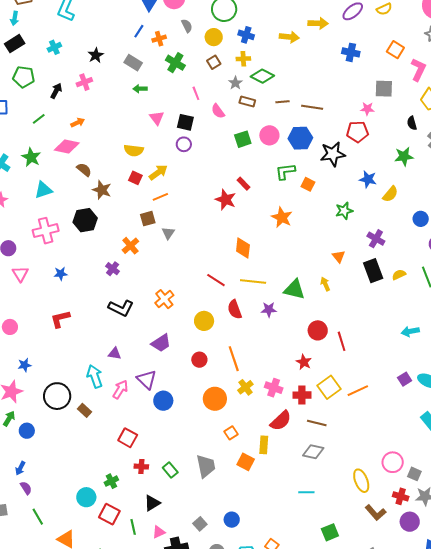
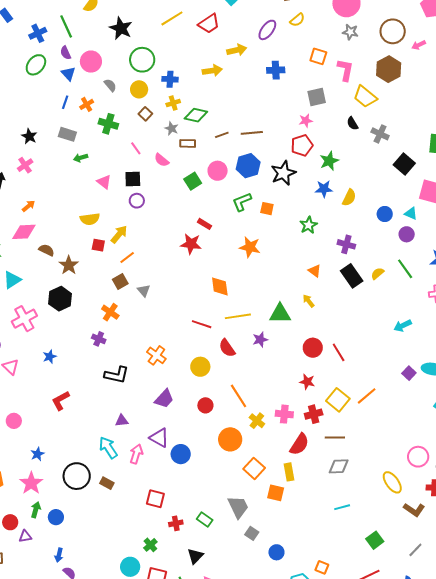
green star: (404, 156) -> (329, 161), moved
brown star: (102, 190) -> (69, 265), turned 30
orange square: (231, 433) -> (254, 468), size x1.5
gray square: (200, 524) -> (252, 533), moved

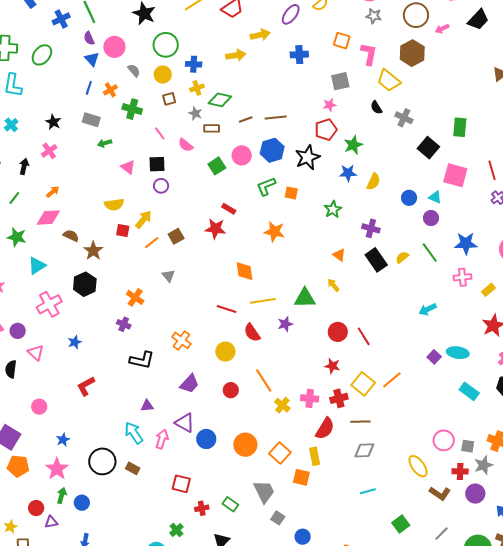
green ellipse: (36, 65) -> (42, 55), moved
brown square: (145, 114) -> (169, 99), turned 32
brown square: (120, 282) -> (176, 236), moved
orange circle: (230, 439) -> (245, 445), moved

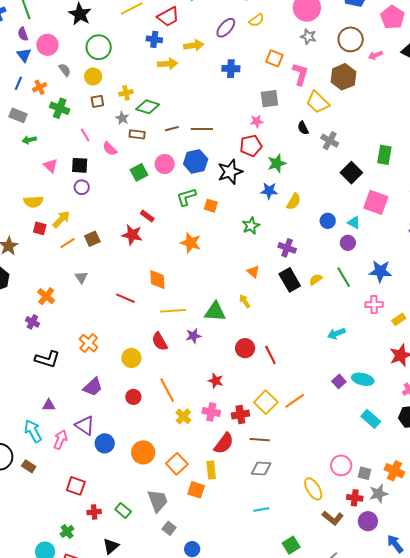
blue cross: (194, 64) -> (154, 39), moved
red line: (227, 309) -> (125, 298), moved
red star: (332, 366) -> (216, 381), moved

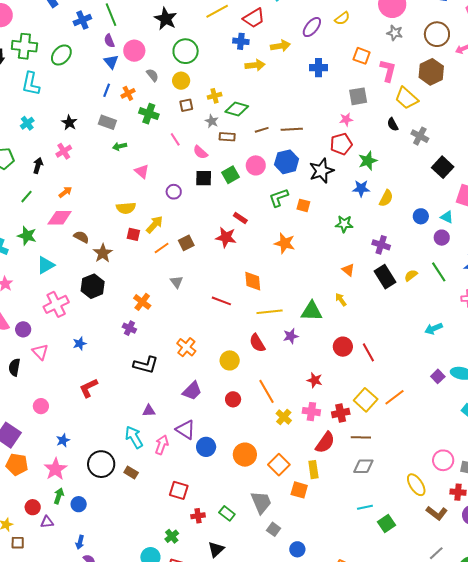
black square: (80, 165) -> (204, 178), moved
green star: (251, 226) -> (344, 224), turned 30
green square: (291, 545) -> (386, 523), moved

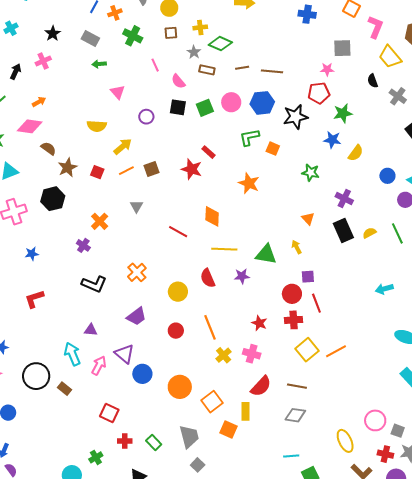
red square: (133, 234) -> (97, 172), moved
purple square: (438, 376) -> (308, 277), moved, turned 32
red cross: (341, 413) -> (294, 320), moved

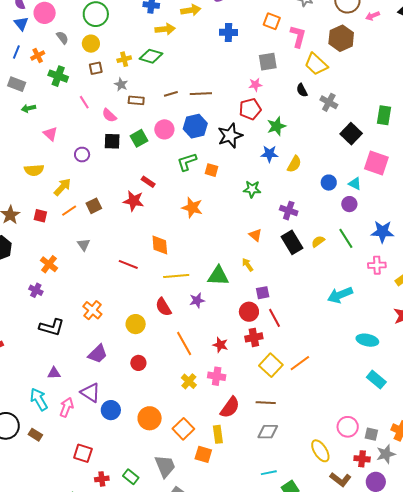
green diamond: (220, 44) -> (151, 56), moved
cyan arrow: (384, 289) -> (340, 295), size x1.4
orange line: (210, 327) -> (184, 344), moved

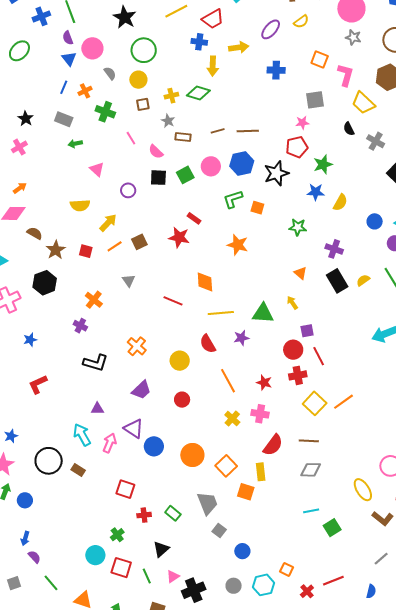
yellow arrow: (165, 29) -> (213, 66), turned 96

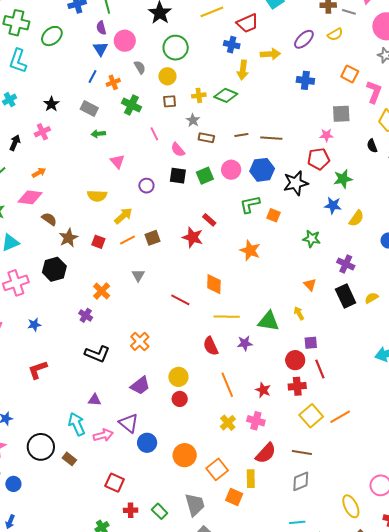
yellow circle: (180, 361) -> (178, 377), moved
pink arrow: (110, 443) -> (103, 435), turned 48
gray diamond: (311, 470) -> (301, 481), turned -30

